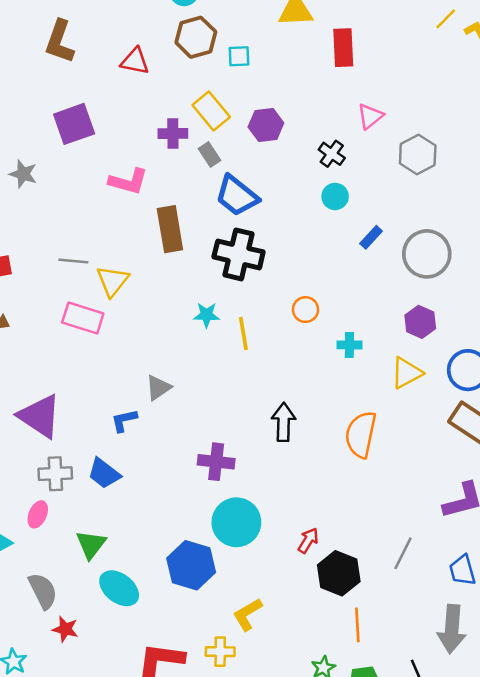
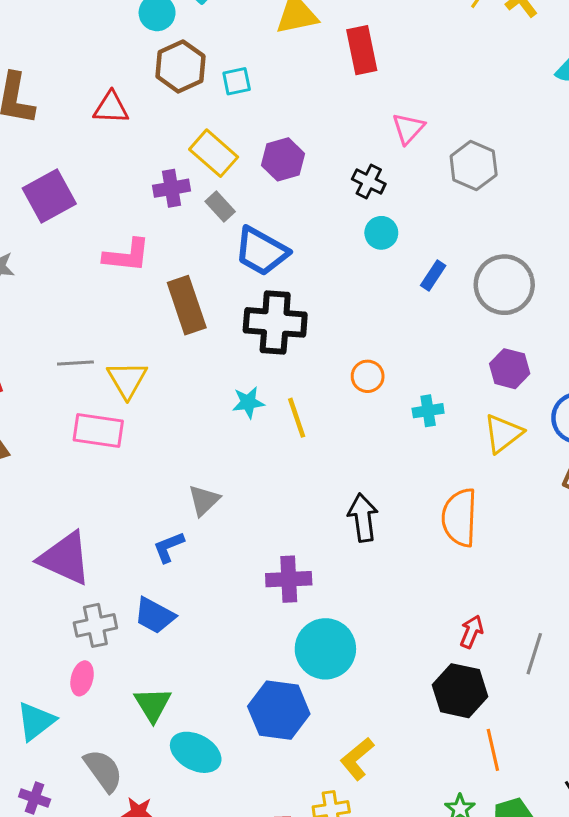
red arrow: (308, 540) -> (471, 632), moved

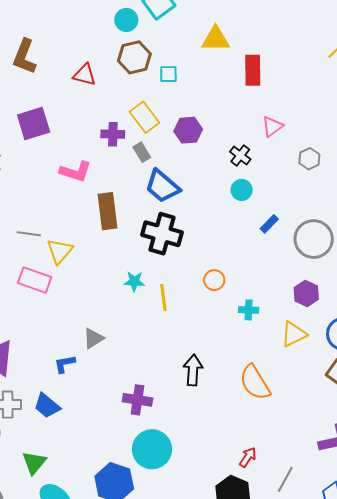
gray hexagon: (474, 166) -> (309, 159), size x0.7
orange semicircle: (460, 518) -> (255, 382), turned -45

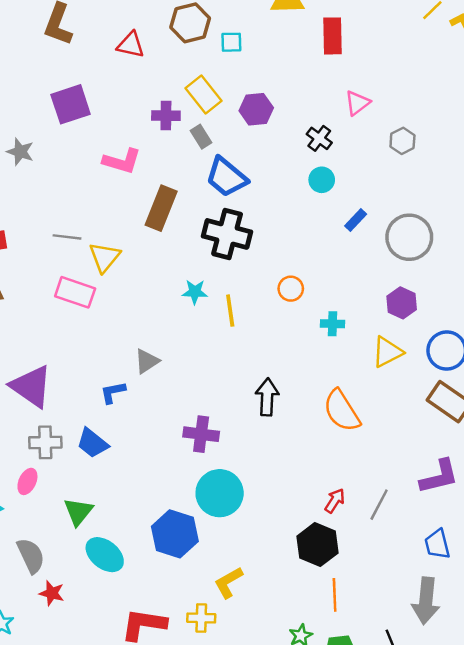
brown rectangle: (107, 211) -> (161, 208), turned 30
gray line: (285, 479) -> (379, 505), moved

